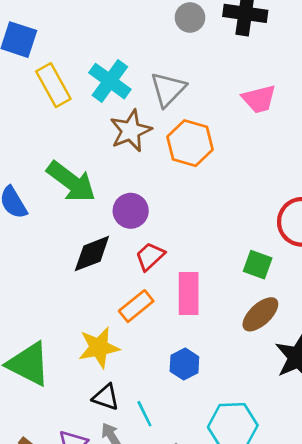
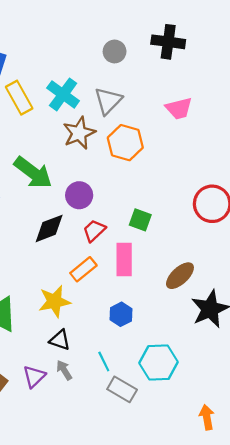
gray circle: (190, 18) -> (115, 51), moved
green square: (258, 265) -> (140, 220), moved
cyan line: (144, 414) -> (104, 361), moved

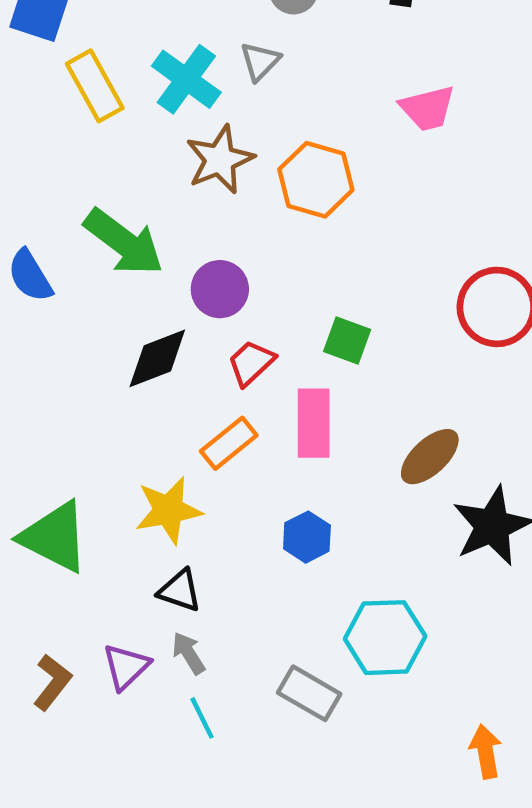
gray triangle: (108, 101) -> (260, 61), moved, size x0.7
cyan line: (104, 361) -> (202, 718), moved

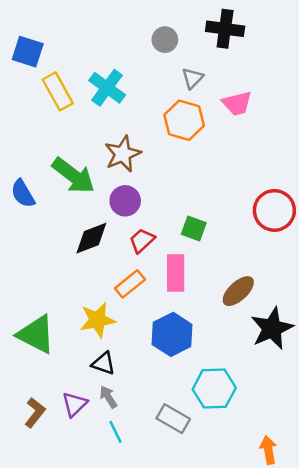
gray triangle: (260, 61) -> (193, 78), moved
brown star: (220, 160) -> (123, 154), moved
orange hexagon: (316, 180) -> (184, 120), moved
blue hexagon: (307, 537) -> (172, 334), size x1.6

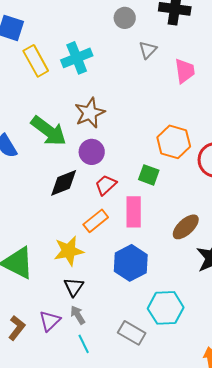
cyan cross: (107, 88) -> (77, 58), turned 32
pink trapezoid: (237, 103) -> (185, 71), turned -84
orange hexagon: (184, 120) -> (174, 142), moved
black triangle: (103, 363) -> (74, 287), turned 45

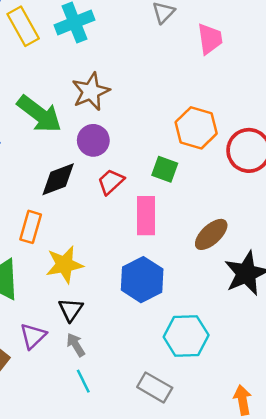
orange rectangle: (96, 221) -> (31, 227), moved, turned -35
purple triangle: (50, 321) -> (33, 336), moved
gray rectangle: (132, 333) -> (155, 387), moved

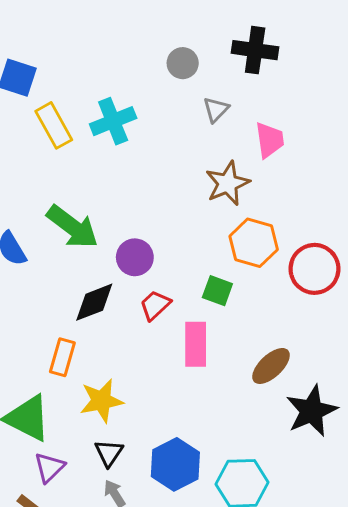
brown star: (91, 91) -> (228, 183), moved
blue hexagon: (142, 280) -> (175, 464), moved
purple triangle: (33, 336) -> (49, 467), moved

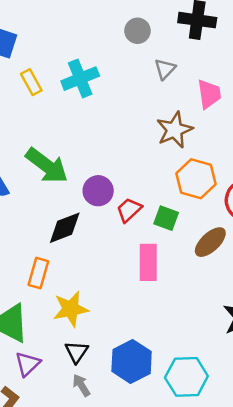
yellow rectangle: (54, 125) -> (31, 82), size x0.7
red trapezoid: (155, 305) -> (129, 210), moved
brown ellipse: (271, 366) -> (210, 242), moved

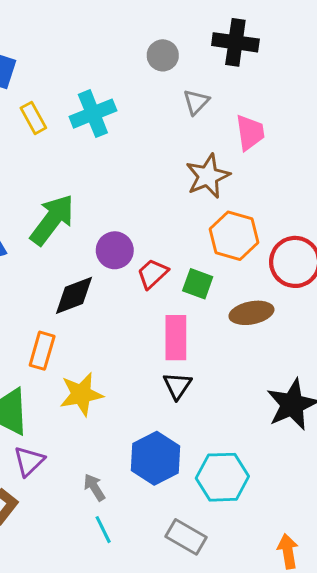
green arrow: (47, 166) -> (52, 220), turned -90
brown ellipse: (210, 242) -> (251, 313), turned 32
black triangle: (77, 352) -> (177, 386), moved

